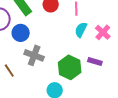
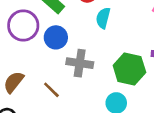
cyan semicircle: (81, 30) -> (103, 18), moved

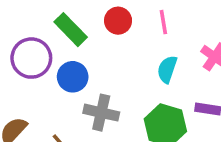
cyan semicircle: (103, 18) -> (167, 69), moved

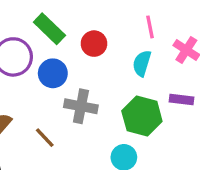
red circle: (118, 21) -> (94, 44), moved
pink line: (163, 22) -> (150, 27), moved

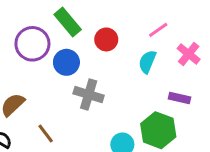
pink line: (150, 27) -> (158, 30), turned 60
green hexagon: (142, 116) -> (158, 130), moved
brown line: (45, 138) -> (46, 134), moved

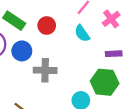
pink cross: (189, 54) -> (111, 19), turned 30
cyan semicircle: (147, 62) -> (82, 33), turned -42

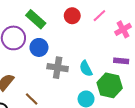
red circle: (47, 26) -> (72, 16), moved
cyan semicircle: (82, 33) -> (86, 69), moved

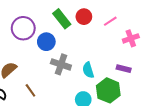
green rectangle: (36, 19) -> (62, 19), moved

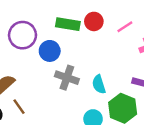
green rectangle: (62, 19) -> (68, 24), turned -42
brown line: (30, 90) -> (19, 107), moved

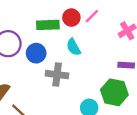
pink line: (125, 27) -> (92, 16), moved
cyan semicircle: (99, 84) -> (73, 47), moved

